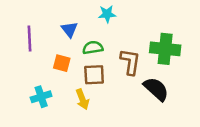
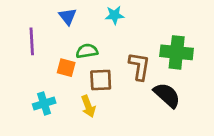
blue triangle: (70, 30) -> (68, 17), moved
green semicircle: (93, 48) -> (87, 51), moved

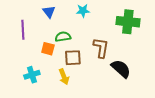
green cross: (177, 52) -> (128, 22), moved

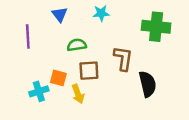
orange square: (48, 49) -> (58, 78), moved
black semicircle: (121, 69) -> (148, 84), turned 35

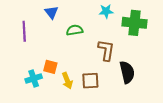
cyan star: (101, 13) -> (106, 11), moved
green semicircle: (77, 45) -> (75, 30), moved
brown square: (89, 71) -> (90, 81), moved

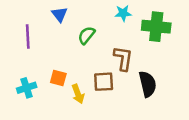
green semicircle: (75, 30) -> (86, 35), turned -42
cyan cross: (34, 79) -> (27, 88), moved
brown square: (90, 81) -> (104, 82), moved

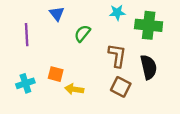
brown square: (104, 82) -> (121, 87), moved, turned 30
black semicircle: (148, 84) -> (149, 67), moved
yellow arrow: (78, 94) -> (74, 89), turned 120

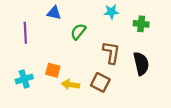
blue triangle: (57, 14) -> (54, 13), turned -40
green cross: (149, 25) -> (141, 24), size x0.6
brown square: (121, 87) -> (100, 82), moved

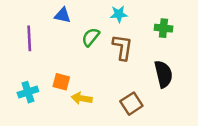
cyan star: (111, 12) -> (119, 14), moved
brown L-shape: (111, 53) -> (123, 47), moved
brown square: (100, 82) -> (131, 104), moved, turned 30

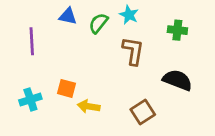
cyan star: (119, 14) -> (129, 15), turned 30
green semicircle: (91, 37) -> (98, 23), moved
black semicircle: (163, 74) -> (177, 80), turned -56

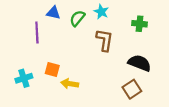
purple line: (32, 41) -> (37, 32), moved
brown square: (143, 112) -> (132, 89), moved

